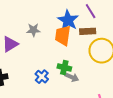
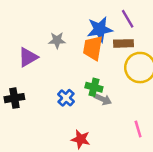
blue star: (68, 20) -> (100, 29), turned 30

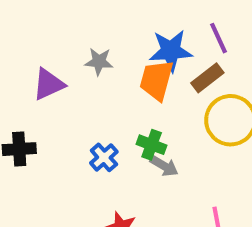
brown rectangle: (123, 43) -> (207, 78), turned -42

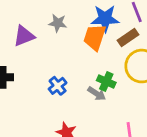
green cross: (152, 145) -> (106, 81), moved

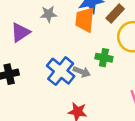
blue cross: (58, 86) -> (61, 71), size x1.6
gray arrow: (97, 94) -> (82, 72), moved

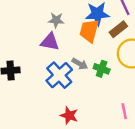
purple triangle: (20, 32) -> (50, 42), moved, turned 36
gray arrow: (82, 72) -> (80, 64), moved

